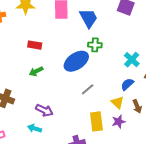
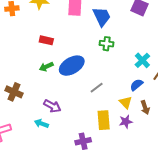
blue ellipse: (76, 61) -> (72, 66), moved

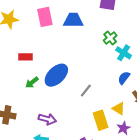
blue trapezoid: (102, 17) -> (73, 20), turned -50
green cross: (107, 44) -> (110, 38), moved, turned -32
yellow triangle: (126, 102) -> (119, 108), moved
purple star: (126, 122) -> (124, 128), moved

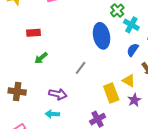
blue ellipse: (56, 75) -> (102, 36), moved, turned -55
gray line: (86, 90) -> (81, 68), moved

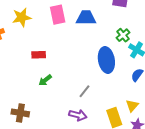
yellow triangle: (129, 81) -> (132, 106), turned 40
purple arrow: (58, 94) -> (78, 115), moved

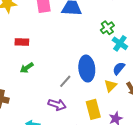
blue ellipse: (106, 60) -> (87, 69), moved
yellow triangle: (132, 106) -> (110, 86), moved

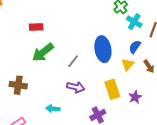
green arrow: (27, 68) -> (43, 52), size x1.6
gray line: (65, 81) -> (73, 61), moved

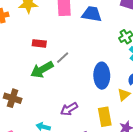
gray line: (73, 61) -> (63, 58), moved
purple arrow: (76, 87) -> (69, 109), turned 126

